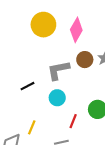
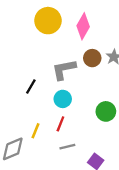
black line: (28, 86) -> (31, 86), turned -32
red line: (73, 121) -> (60, 124), moved

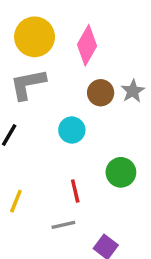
gray L-shape: (64, 69) -> (28, 84), moved
cyan circle: (63, 99) -> (72, 130), moved
red line: (60, 124) -> (75, 191), moved, turned -35

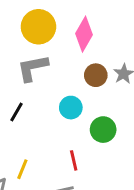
green circle: (121, 172) -> (103, 130), moved

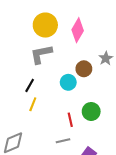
brown circle: (96, 75) -> (84, 69), moved
green circle: (103, 130) -> (91, 111), moved
yellow line: (22, 169) -> (33, 104), moved

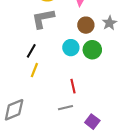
brown circle: (84, 69) -> (86, 25), moved
green circle: (91, 111) -> (92, 50), moved

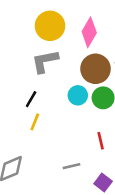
brown circle: (86, 25) -> (95, 69), size x1.5
red line: (73, 86) -> (101, 141), moved

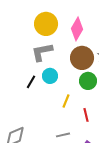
cyan circle: (78, 95) -> (50, 76), moved
yellow line: (35, 122) -> (66, 101), moved

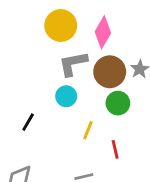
gray L-shape: (42, 52) -> (73, 64), moved
black line: (31, 82) -> (28, 122), moved

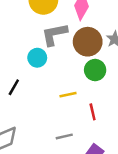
cyan circle: (66, 96) -> (37, 58), moved
yellow line: (88, 130) -> (68, 95), turned 56

